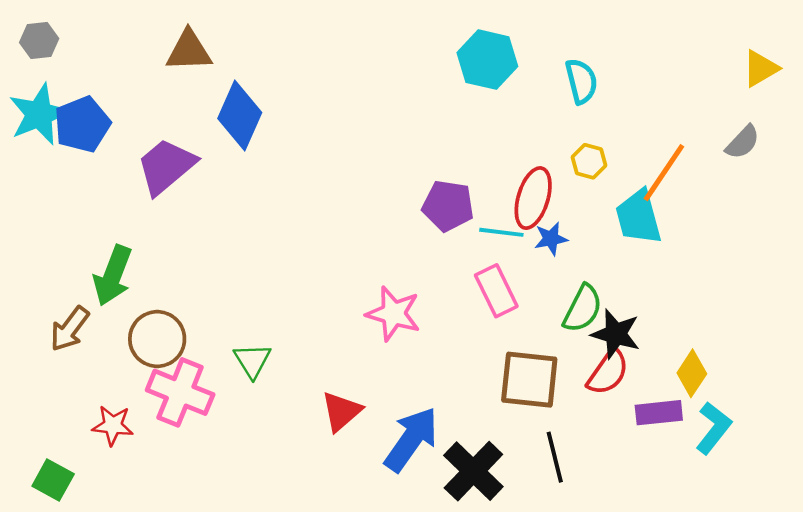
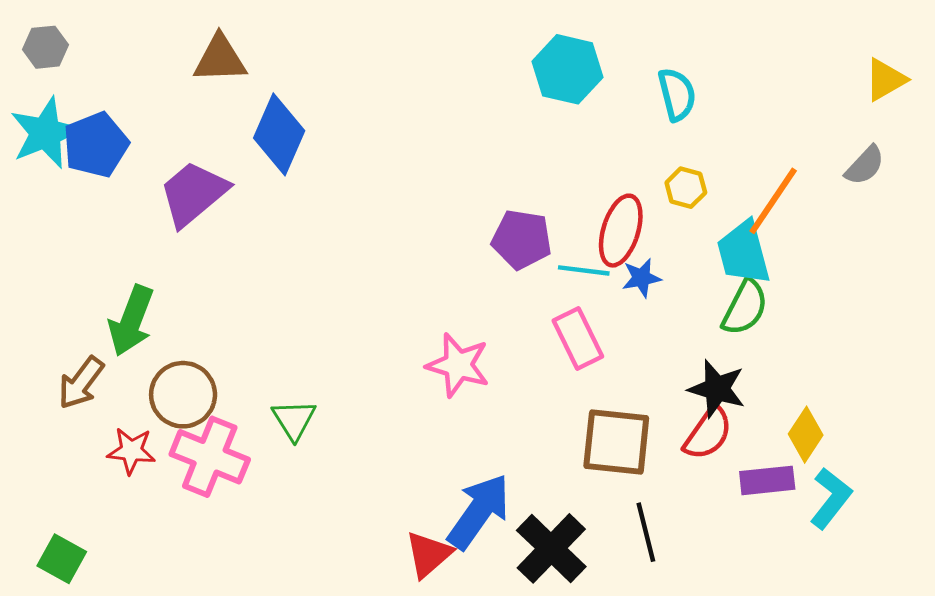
green semicircle: (583, 309) -> (745, 307), moved
red triangle: (341, 411) -> (429, 554), moved
red star: (113, 425) -> (131, 451), moved

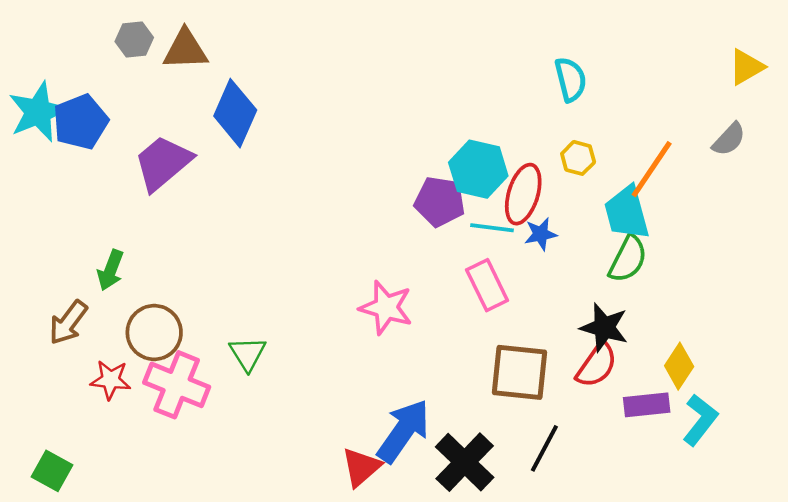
gray hexagon: (45, 47) -> (134, 40), moved
cyan hexagon: (568, 69) -> (478, 169), moved
green arrow: (131, 321) -> (111, 270), size x0.7
black line: (646, 532) -> (544, 448), turned 42

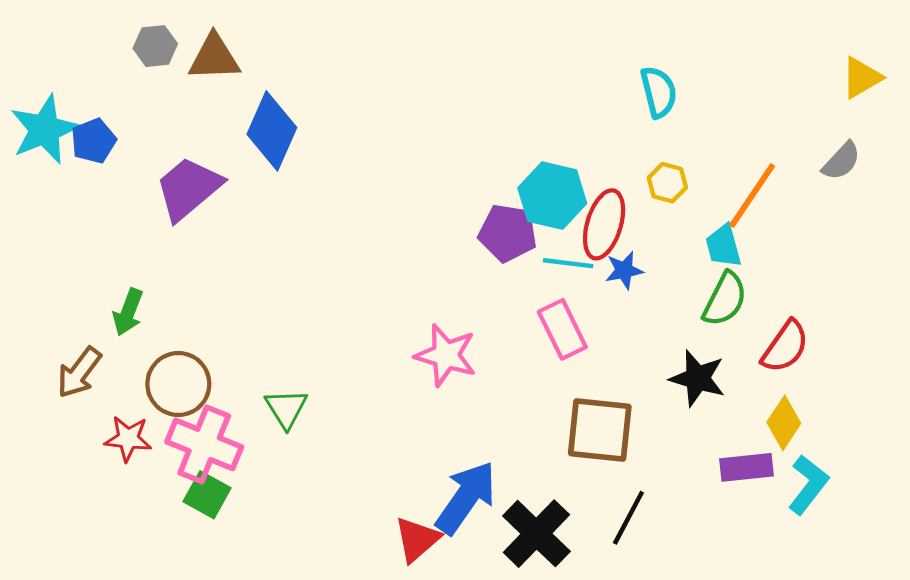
blue pentagon: (81, 122) -> (93, 141), size x0.7
cyan trapezoid: (627, 213) -> (723, 246), size x0.7
red semicircle: (597, 365) -> (785, 347), moved
green square: (52, 471) -> (207, 495), moved

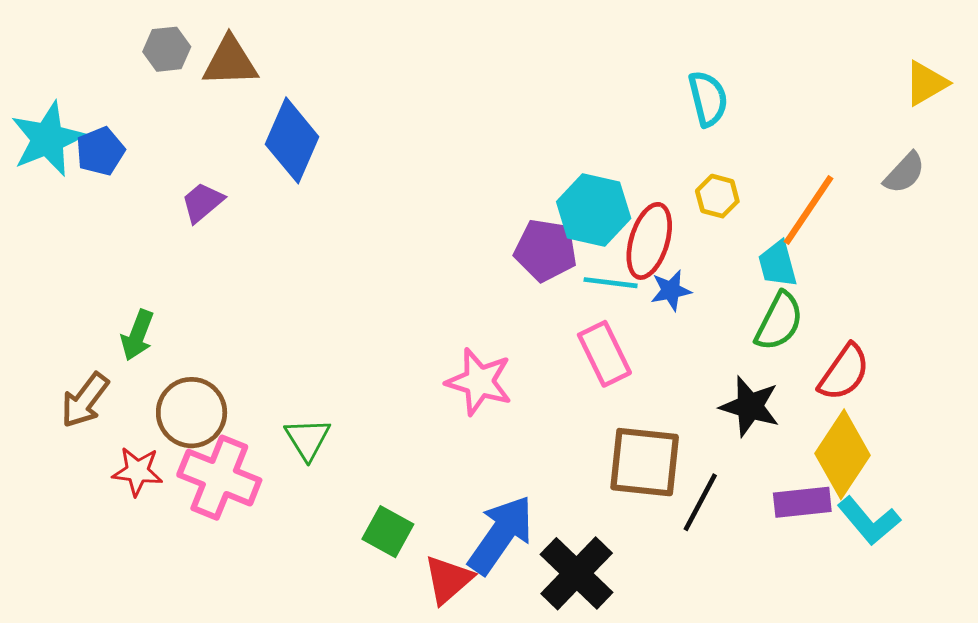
purple trapezoid: (188, 188) -> (202, 202), size x0.6
yellow diamond: (784, 423) -> (843, 454), size x1.5
cyan L-shape: (808, 485) -> (869, 521), turned 102
green square: (207, 495) -> (388, 532), moved
black line: (628, 518) -> (700, 502), moved

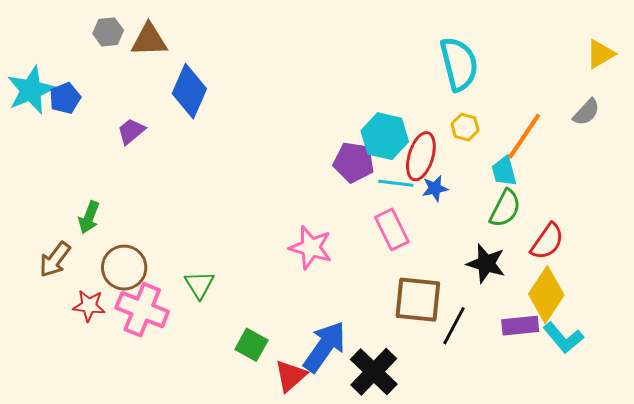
cyan semicircle: (708, 99) -> (459, 64), size x1.5

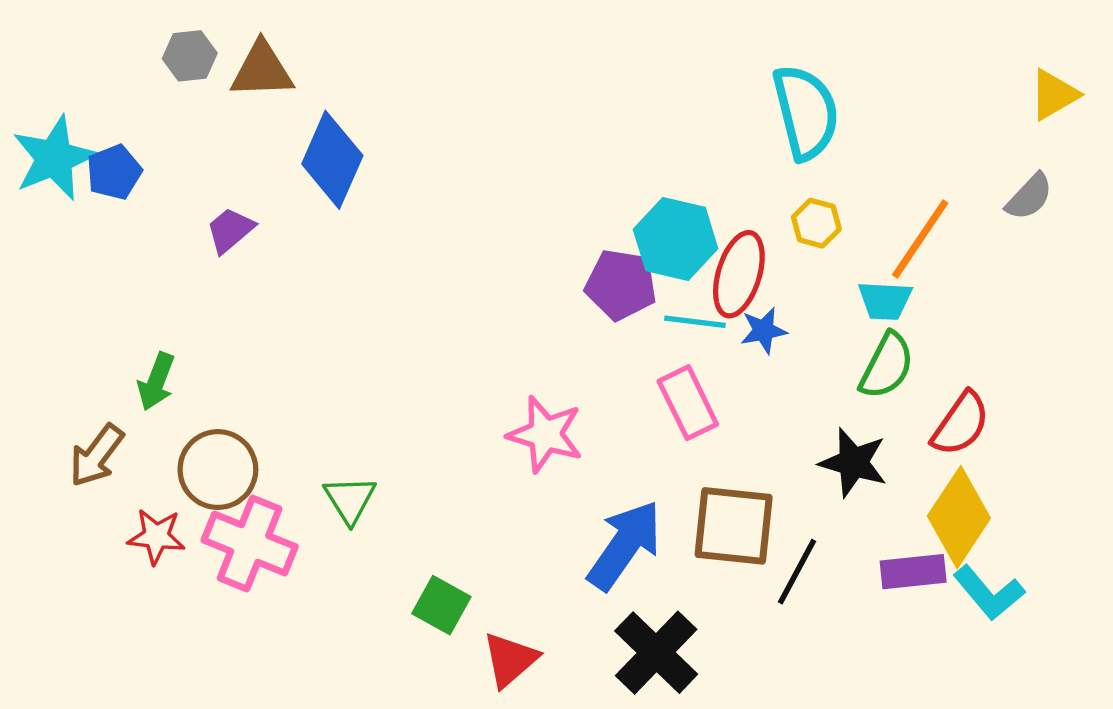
cyan trapezoid: (504, 171) -> (885, 301), turned -72
blue arrow: (325, 347) -> (624, 545), moved

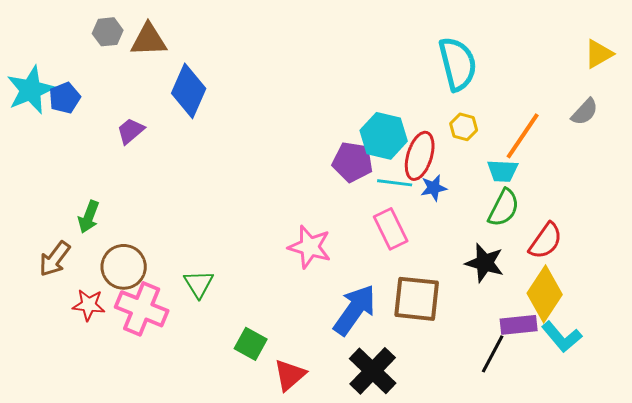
black line: (797, 572) -> (493, 354), moved

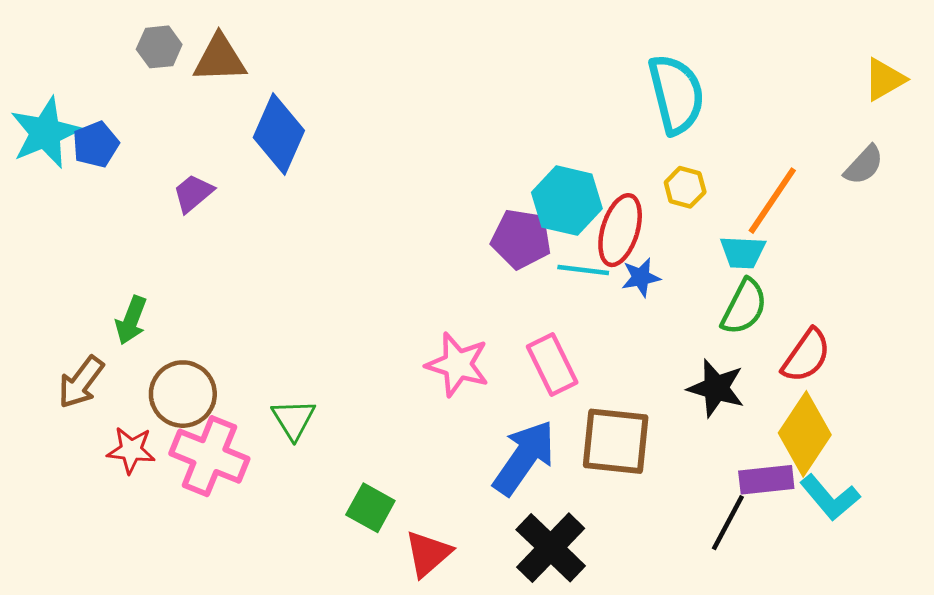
pink rectangle: (391, 229) -> (552, 365), moved

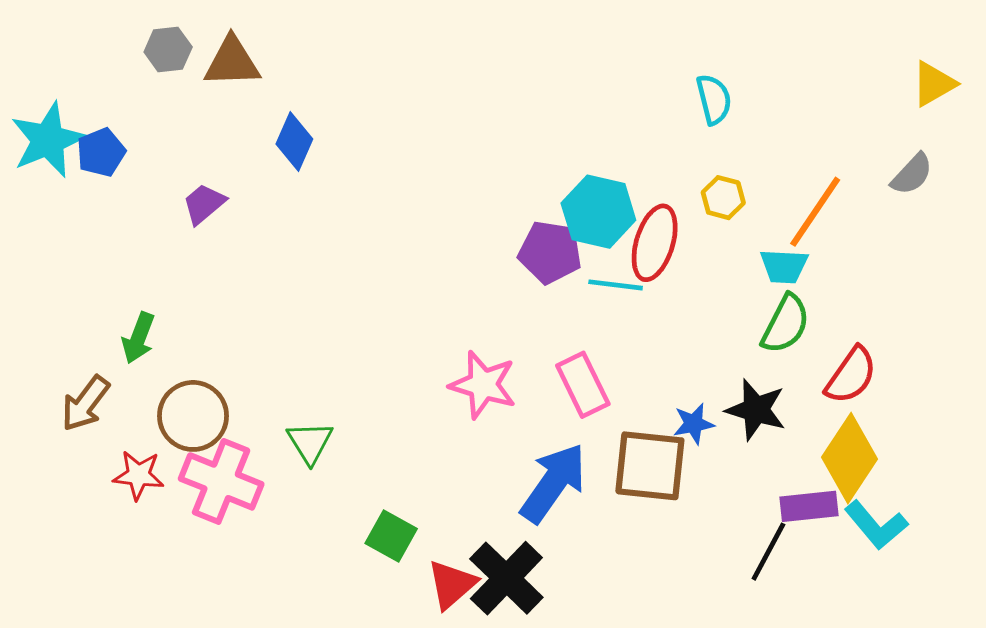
cyan semicircle: (676, 94) -> (714, 99), size x0.6
blue diamond: (279, 134) -> (294, 141), size x0.7
blue star: (641, 277) -> (694, 424), moved
black cross: (551, 548) -> (506, 578), moved

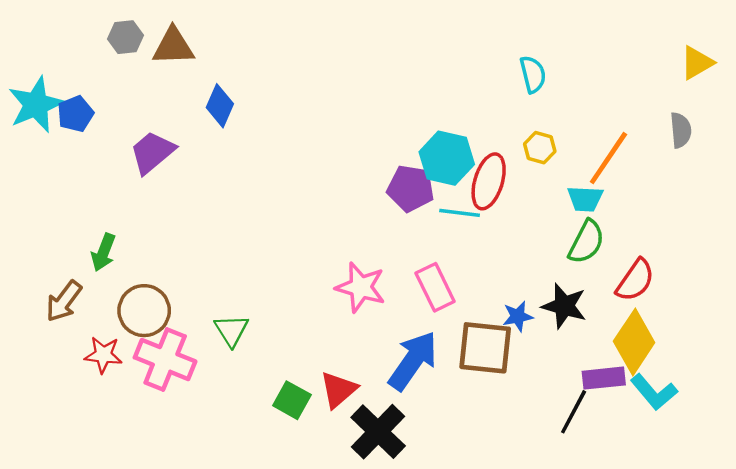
gray semicircle: (912, 174) -> (681, 130), turned -48
purple trapezoid: (204, 204) -> (152, 152), size x1.4
red triangle: (452, 584) -> (338, 390), moved

